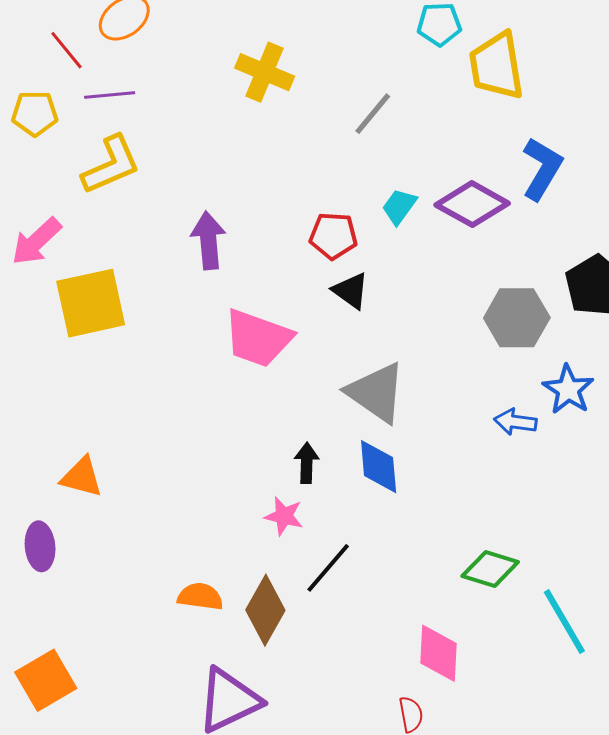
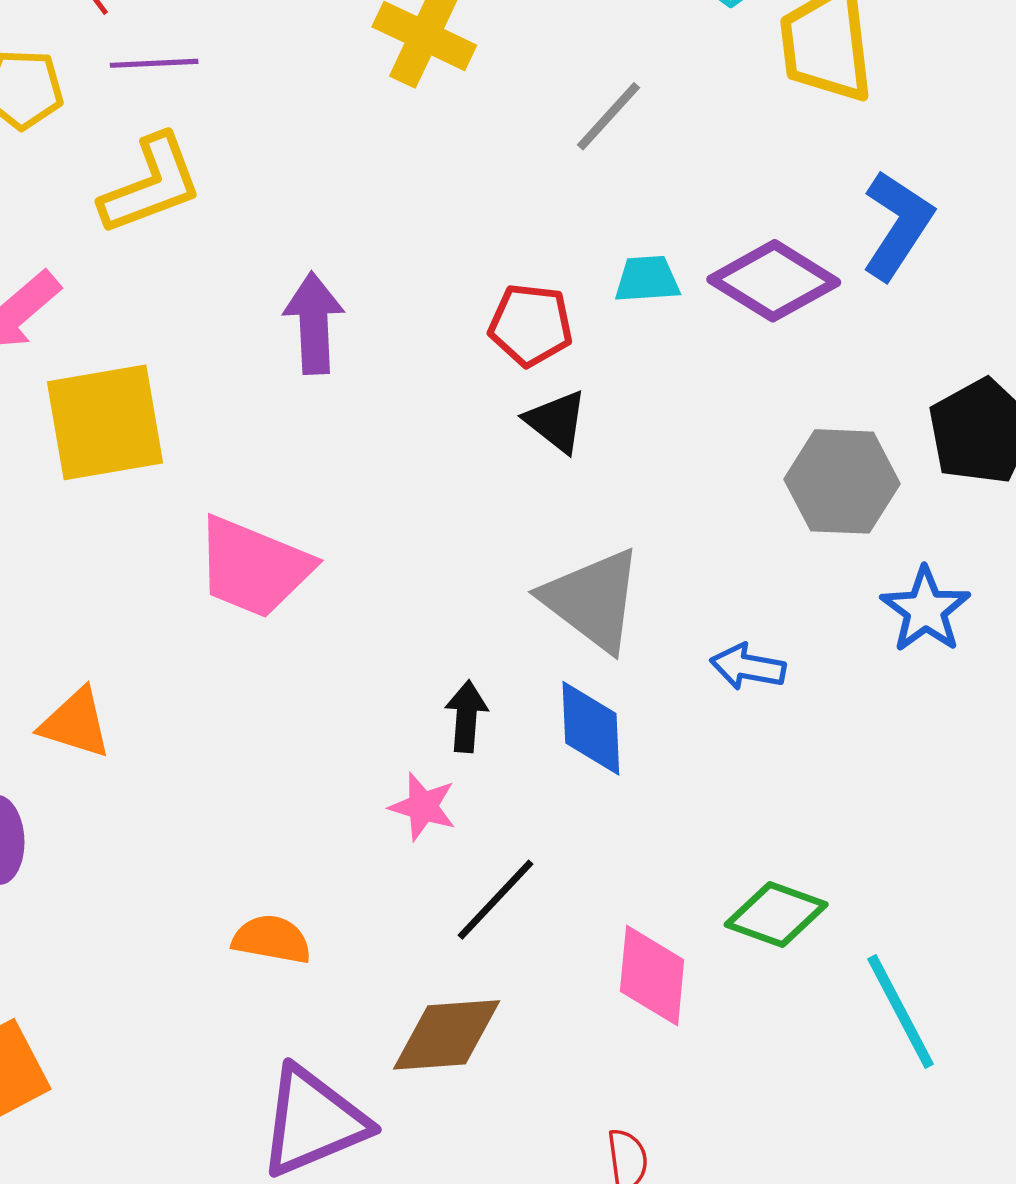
cyan trapezoid: (399, 206) -> (647, 279), turned 48
pink trapezoid: (258, 338) -> (254, 567), moved
blue arrow: (515, 422) -> (748, 667), moved
brown diamond: (265, 610) -> (447, 1035), moved, turned 54
pink diamond: (439, 653) -> (652, 975), moved

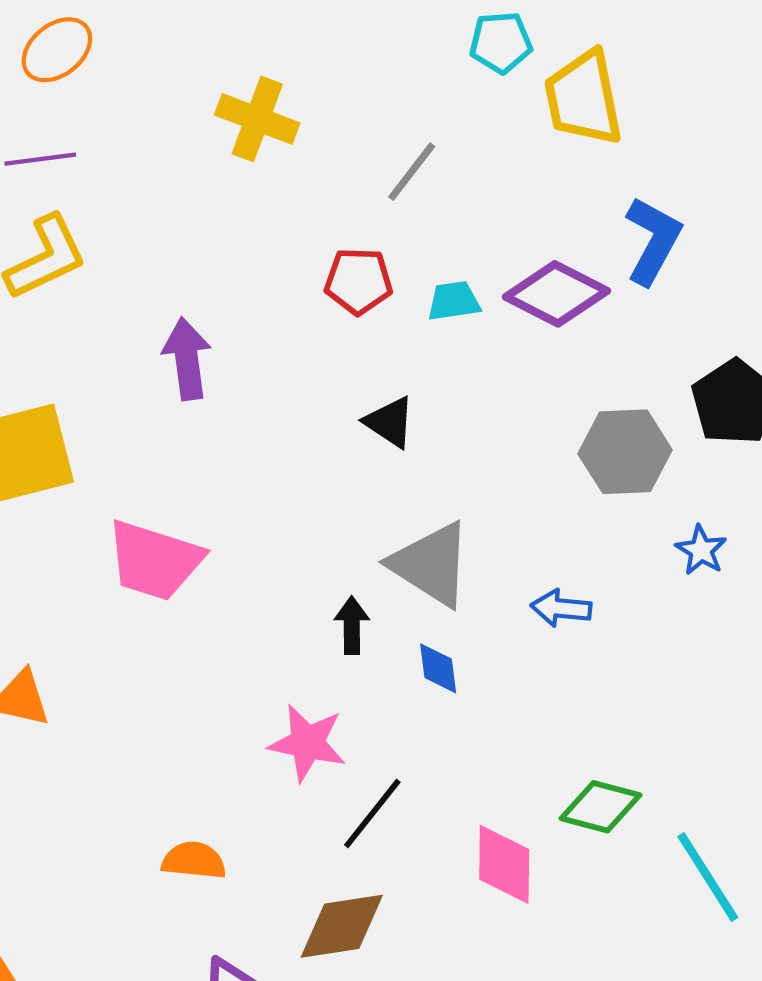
red pentagon: (531, 325) -> (358, 281), moved
blue star: (925, 610) -> (701, 550), size x0.7
black arrow: (466, 716) -> (352, 625), moved
blue diamond: (591, 728) -> (438, 668), size x0.7
pink star: (423, 807) -> (307, 743), size x1.4

